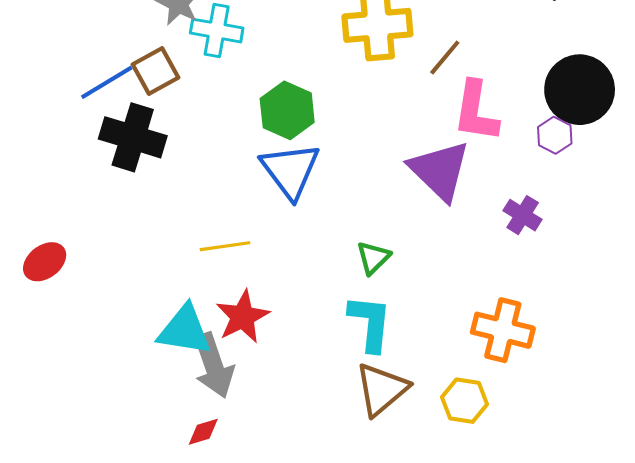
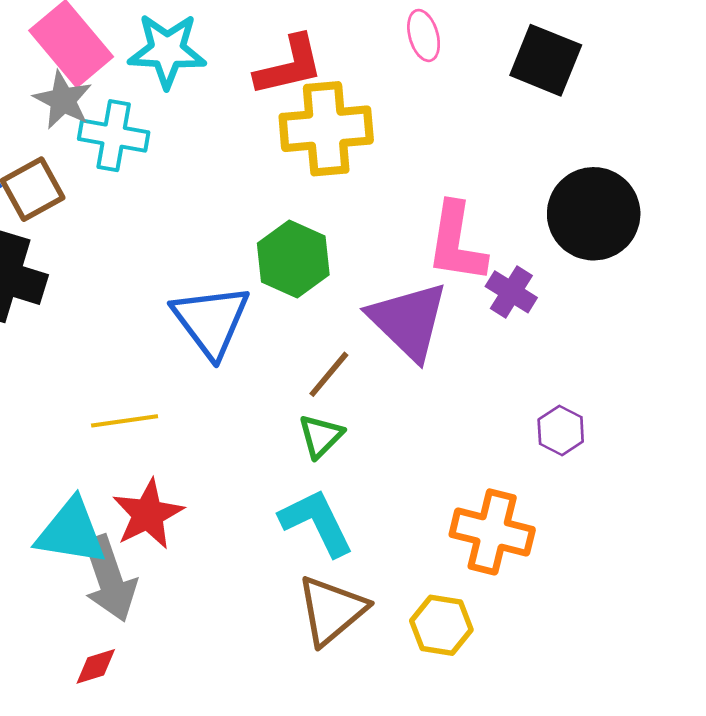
brown line: (445, 58) -> (329, 374), moved
green hexagon: (287, 110) -> (293, 259), moved
purple hexagon: (555, 135) -> (561, 430), moved
purple cross: (523, 215) -> (511, 292), moved
cyan L-shape: (370, 323) -> (317, 522), turned -32

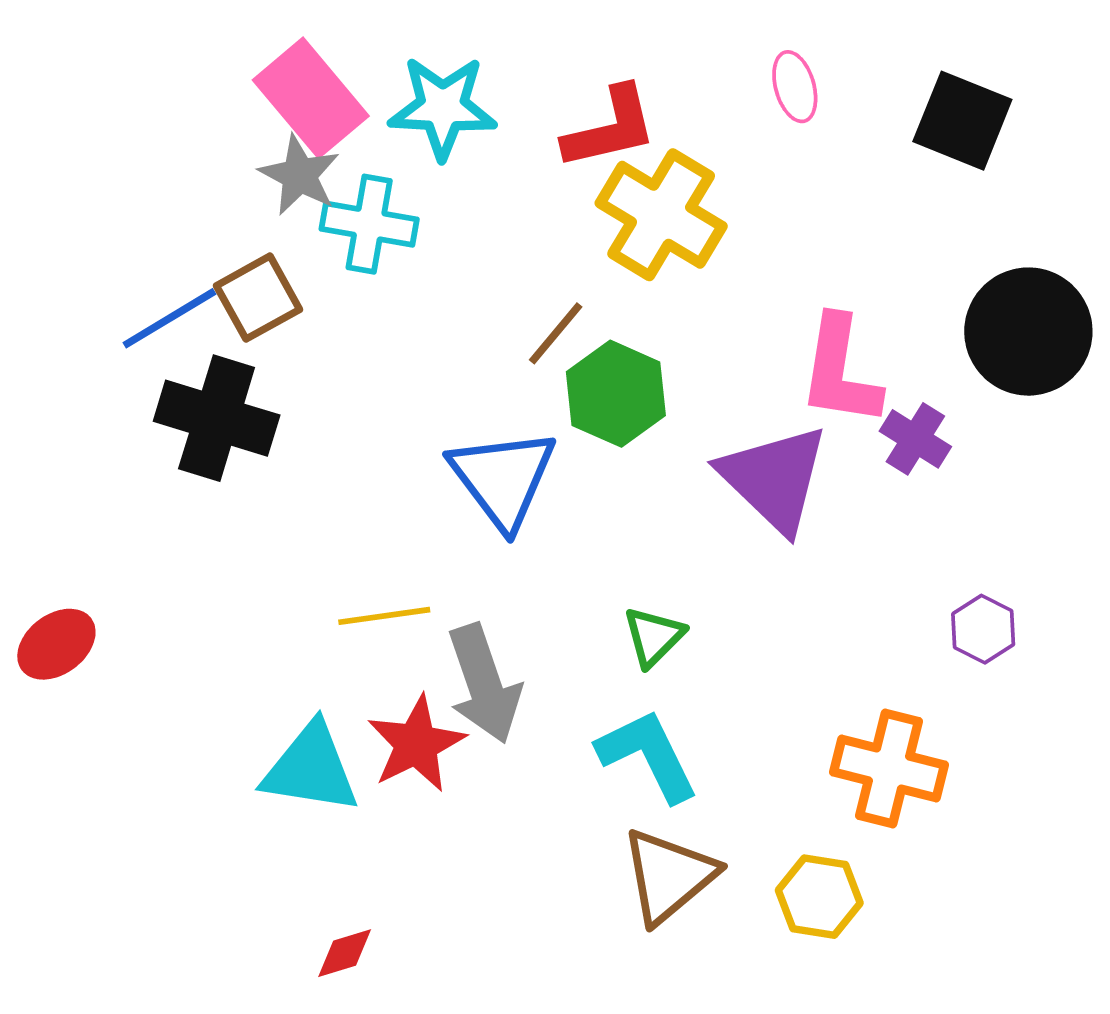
yellow cross: (326, 129) -> (661, 215), turned 36
brown line: (329, 374) -> (556, 333), moved
gray arrow: (109, 579) -> (484, 684), moved

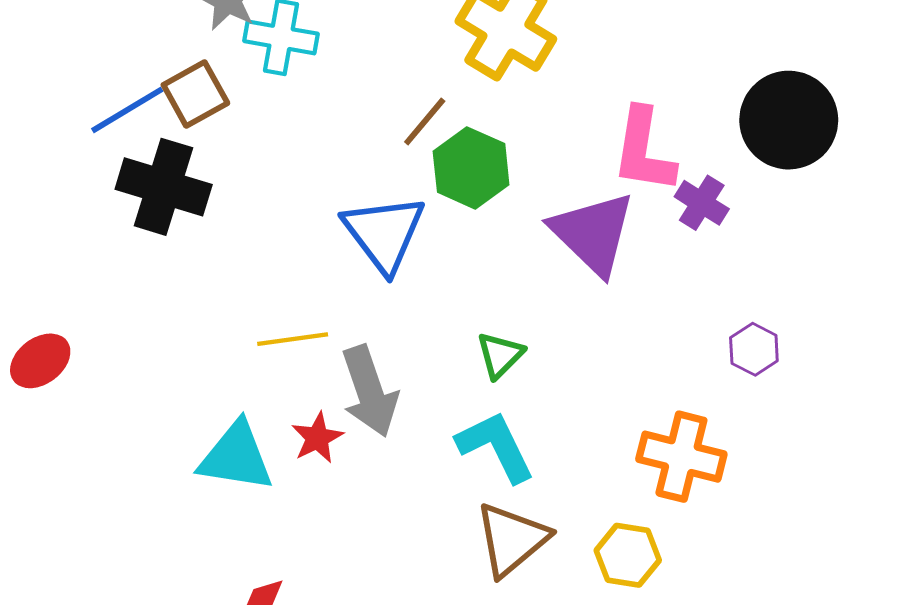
red star: (416, 744) -> (317, 438), size x0.7

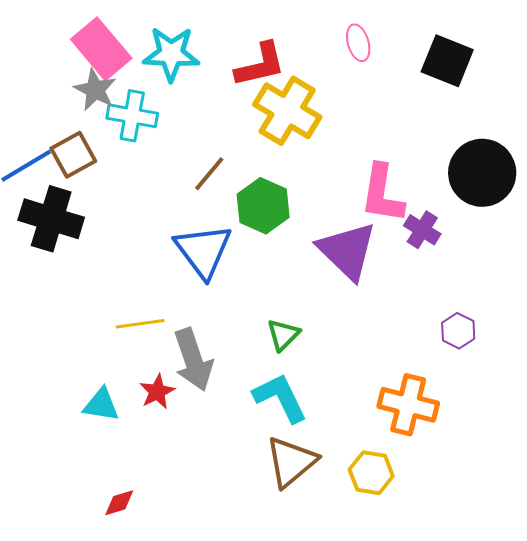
brown line: (425, 122) -> (209, 174), moved
cyan triangle: (236, 457) -> (101, 405), size x0.7

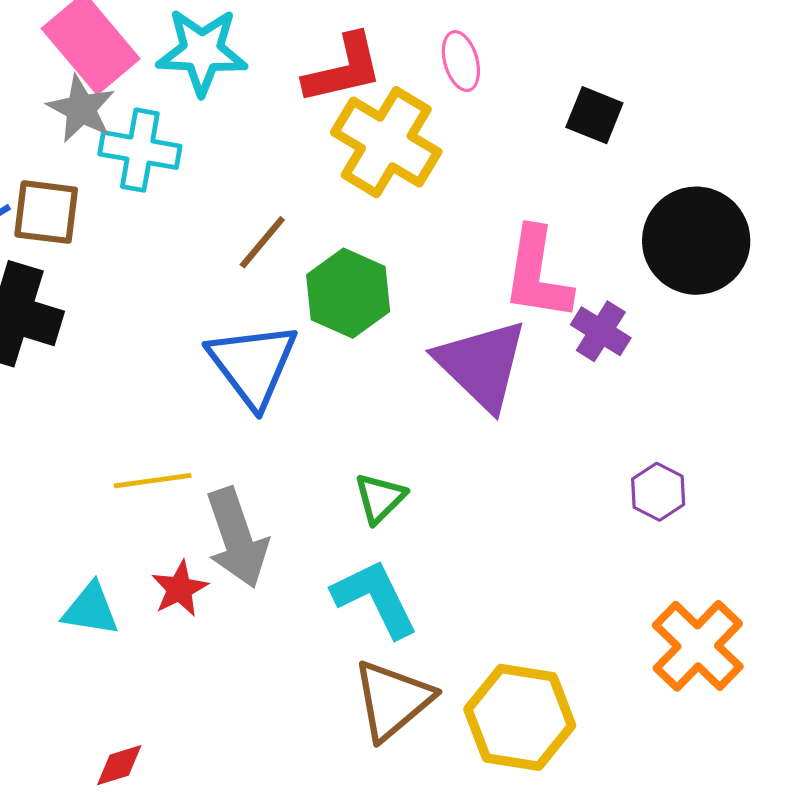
pink ellipse: (358, 43) -> (461, 61), moved
black square: (447, 61) -> (594, 115), moved, size x0.7
brown square: (73, 155) -> (46, 212), turned 36
orange cross: (408, 405) -> (698, 646), moved, turned 30
yellow hexagon: (371, 473) -> (520, 717), size x1.5

